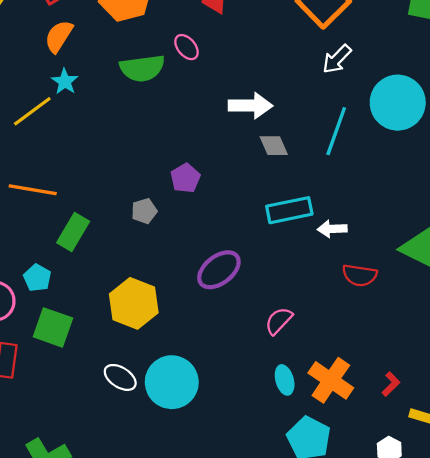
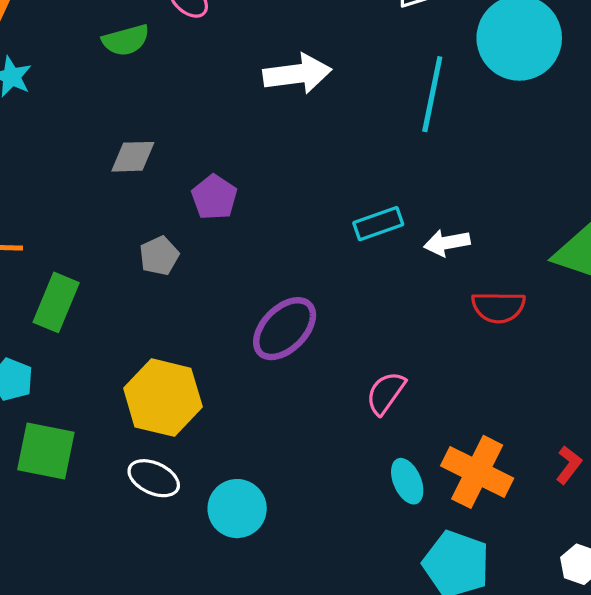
green semicircle: (142, 68) -> (126, 40), size x0.7
gray diamond: (274, 146) -> (133, 157), moved, turned -60
cyan rectangle: (289, 210) -> (378, 224), size x0.7
white ellipse: (120, 377) -> (154, 478), moved
cyan circle: (172, 382) -> (237, 509), size x0.7

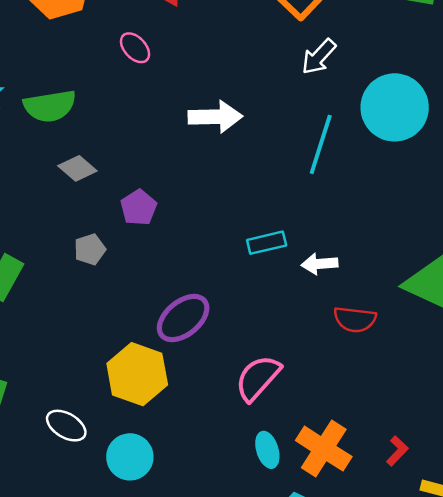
green semicircle: (126, 40) -> (50, 106), moved, size x1.4
gray diamond: (133, 157) -> (77, 168), turned 36
pink semicircle: (386, 393) -> (258, 378), size x1.4
yellow hexagon: (163, 398) -> (137, 374), moved

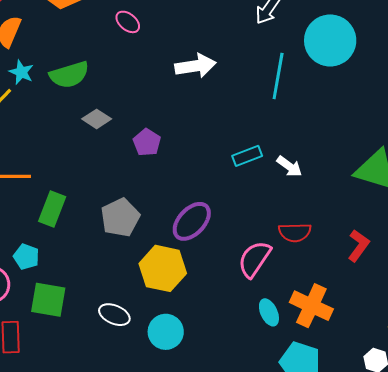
gray pentagon: (90, 249) -> (120, 217), moved, size x1.6
white arrow: (320, 264) -> (289, 166), turned -132
red semicircle: (355, 319) -> (295, 232), moved
red L-shape: (397, 451) -> (359, 246), moved, size x1.4

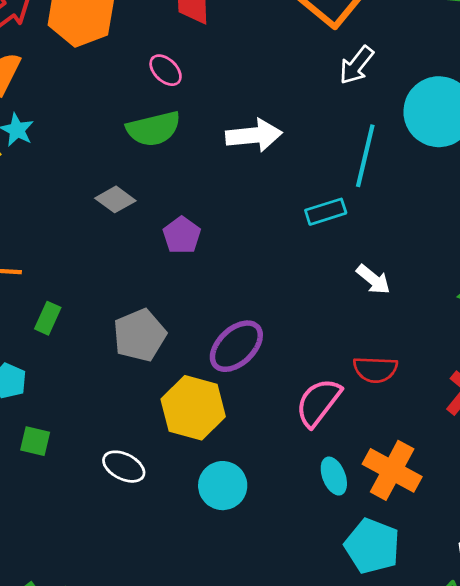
green semicircle: (69, 75) -> (154, 129), moved
cyan rectangle: (247, 156) -> (326, 212), moved
green rectangle: (52, 209) -> (48, 318), size x0.7
green square: (48, 300) -> (35, 441), size x0.6
cyan circle: (166, 332) -> (223, 486), moved

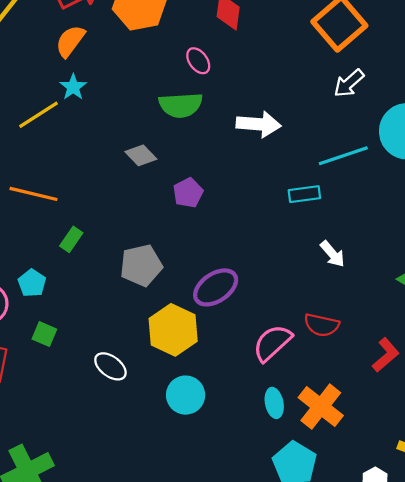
cyan line: (365, 156) -> (343, 156), turned 48

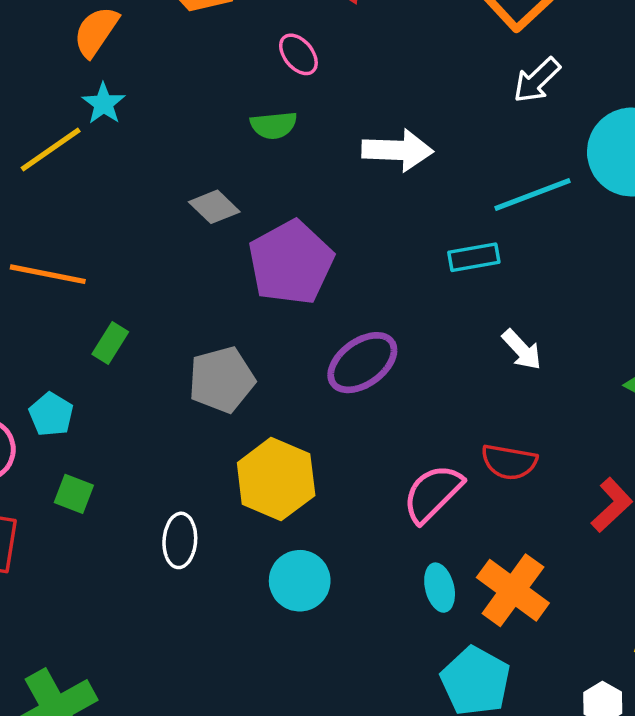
green semicircle: (181, 105) -> (274, 125), size x0.7
purple pentagon: (188, 193) -> (291, 263), size x1.8
purple ellipse: (216, 287) -> (362, 363), moved
white ellipse: (110, 366) -> (180, 540), turned 60

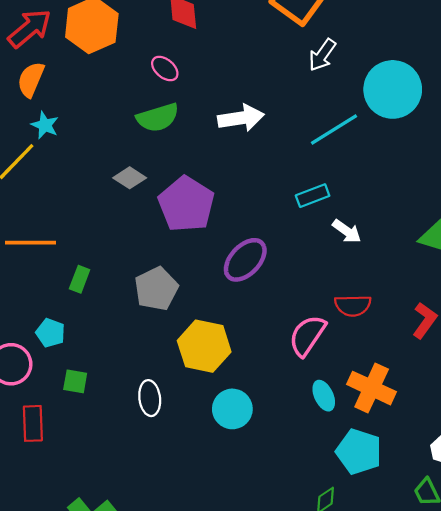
green semicircle: (274, 125) -> (158, 118), size x1.4
cyan rectangle: (474, 257) -> (313, 196), moved

